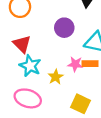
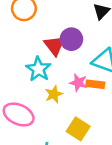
red triangle: (22, 44) -> (54, 45), moved
cyan star: (30, 66) -> (38, 69), moved

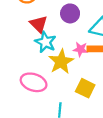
red triangle: (54, 45) -> (39, 24), moved
yellow star: (54, 94) -> (61, 62), size x1.6

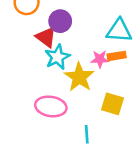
purple circle: (70, 13) -> (60, 21), moved
cyan star: (45, 42) -> (57, 57), turned 30

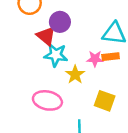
cyan star: (57, 57) -> (56, 55), turned 30
yellow star: (79, 77) -> (75, 75), size x0.7

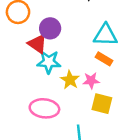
orange rectangle: (111, 57) -> (104, 59), turned 42
pink star: (95, 59) -> (91, 81), moved

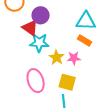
yellow square: (102, 104) -> (67, 82), moved
pink ellipse: (44, 108) -> (36, 81), turned 65

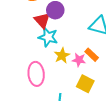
orange rectangle: (84, 40) -> (92, 55), moved
yellow square: (67, 82) -> (85, 84), moved

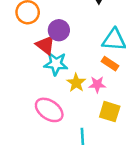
orange rectangle: (92, 55) -> (110, 64), moved
pink ellipse: (36, 74) -> (49, 110), turned -40

